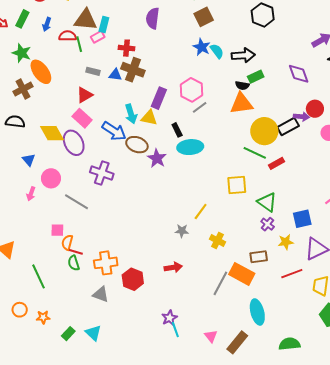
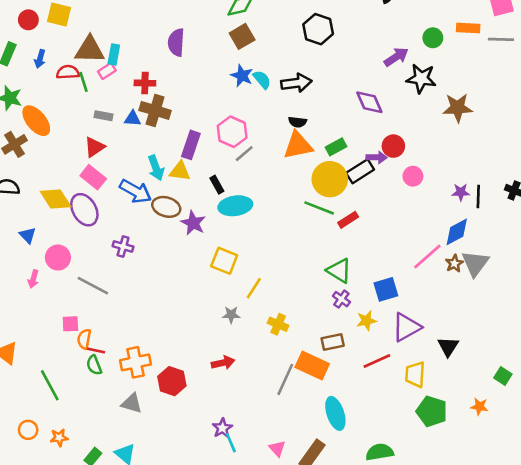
green rectangle: (256, 77) -> (336, 147), moved
purple cross: (102, 173) -> (123, 246), size x0.7
yellow square: (237, 185) -> (224, 261), moved, turned 30

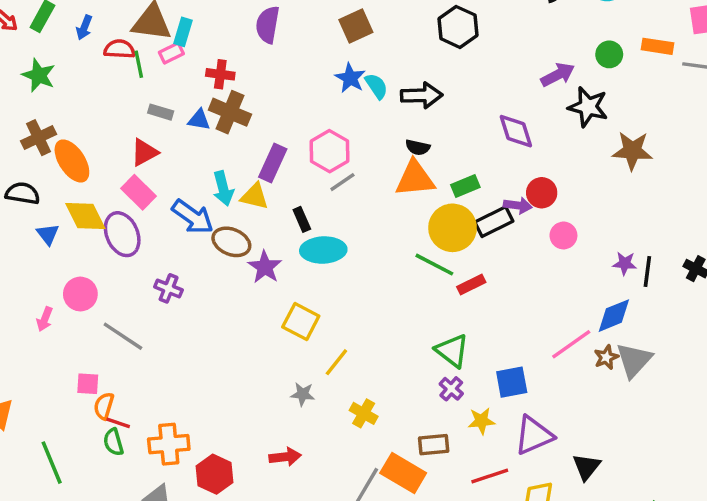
orange ellipse: (36, 121) -> (72, 161), moved
blue triangle: (28, 235) -> (48, 234), moved

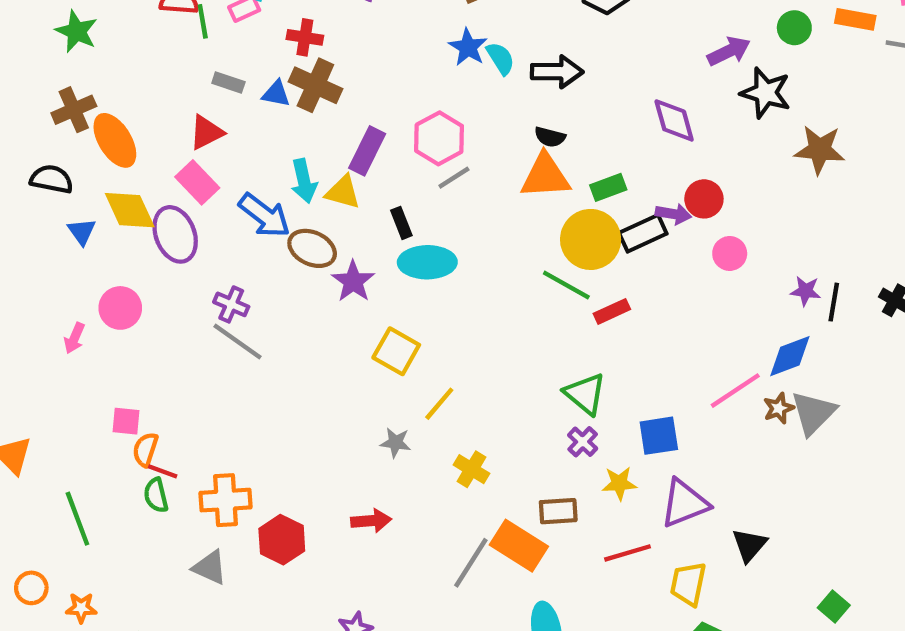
gray line: (123, 336) -> (237, 341), moved

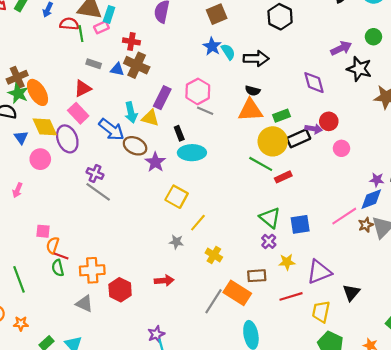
green star: (77, 31) -> (18, 93), moved
gray line: (454, 178) -> (205, 111), turned 56
purple star: (806, 291) -> (377, 180), moved
pink circle: (120, 308) -> (40, 159), moved
blue square: (659, 436) -> (300, 224), moved

